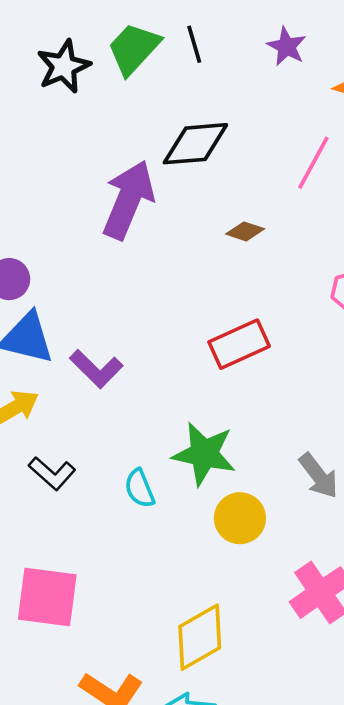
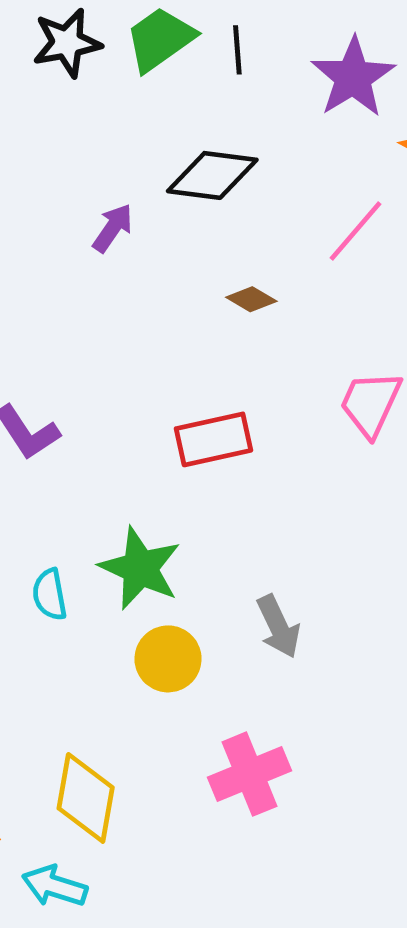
purple star: (287, 46) -> (353, 77), size x1.6
purple arrow: (128, 200) -> (113, 228), size x0.5
yellow diamond: (200, 637) -> (86, 798), turned -62

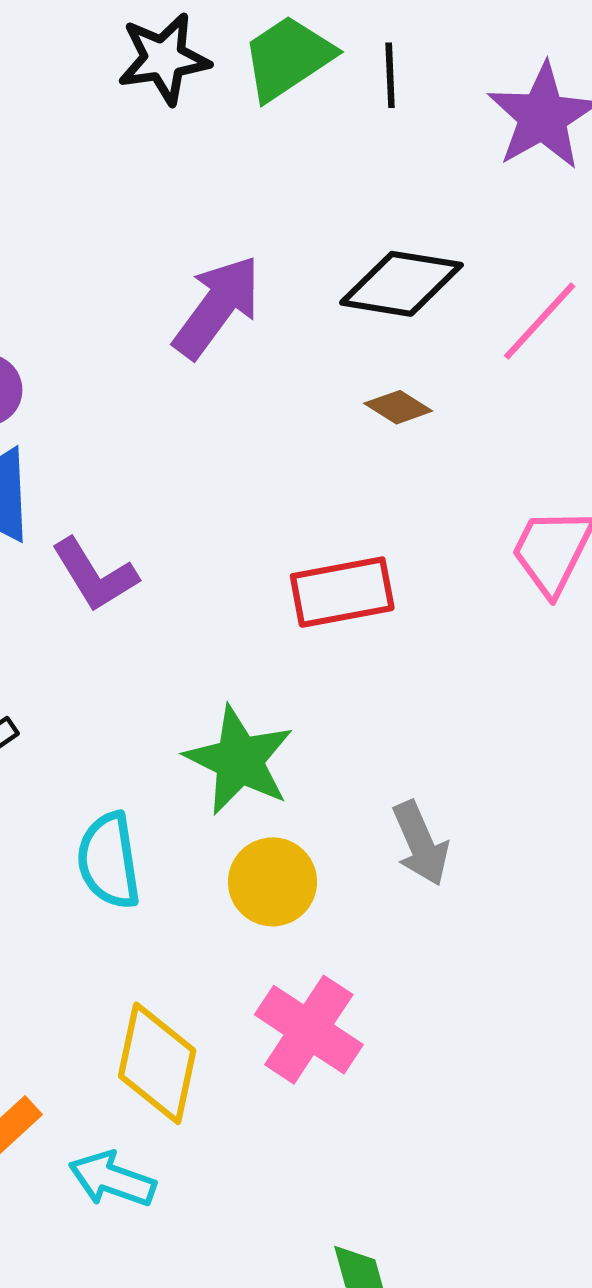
black diamond: (212, 175) -> (401, 284), moved
purple arrow: (113, 228) -> (217, 307), size x1.6
cyan semicircle: (50, 595) -> (109, 861), moved, size x1.4
pink cross: (250, 774) -> (309, 1030), moved, turned -36

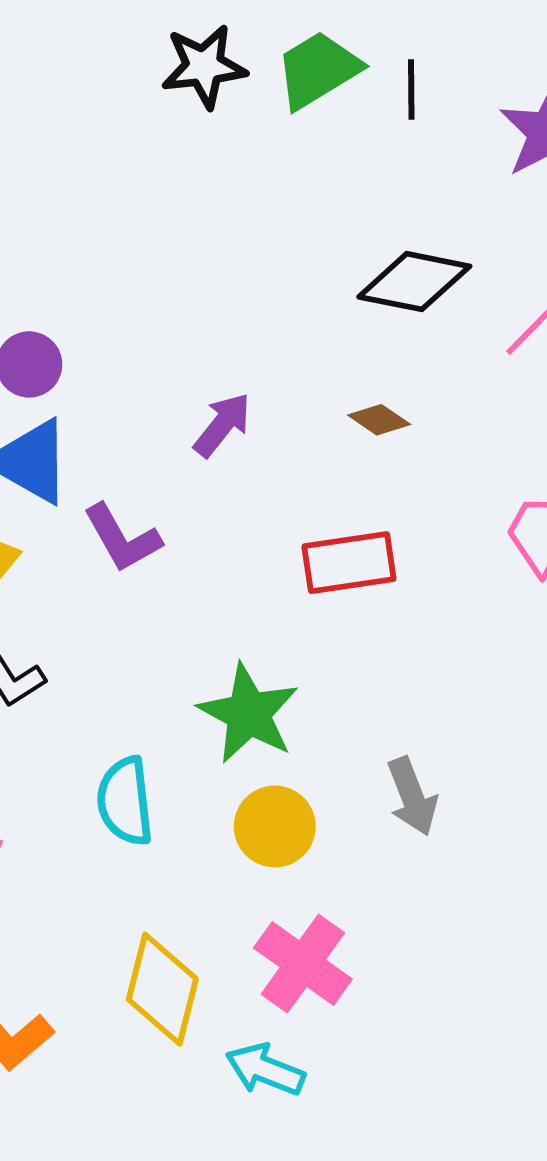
purple arrow: (217, 307) -> (222, 425), moved, size x0.7
brown diamond: (398, 407) -> (379, 420), moved
cyan arrow: (112, 1179) -> (265, 1070), moved

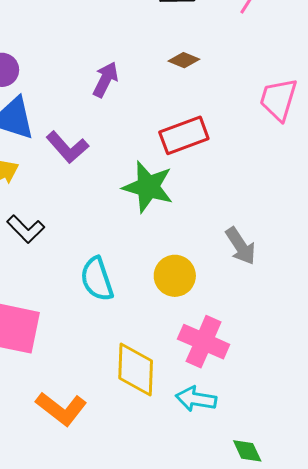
green star: (248, 713) -> (148, 187), moved

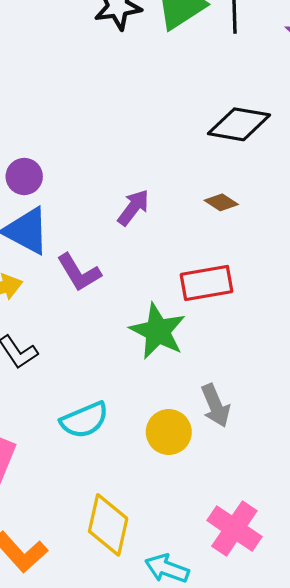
gray arrow: (241, 246) -> (216, 406), moved
cyan semicircle: (97, 279) -> (84, 420), turned -105
pink cross: (204, 342) -> (234, 529), moved

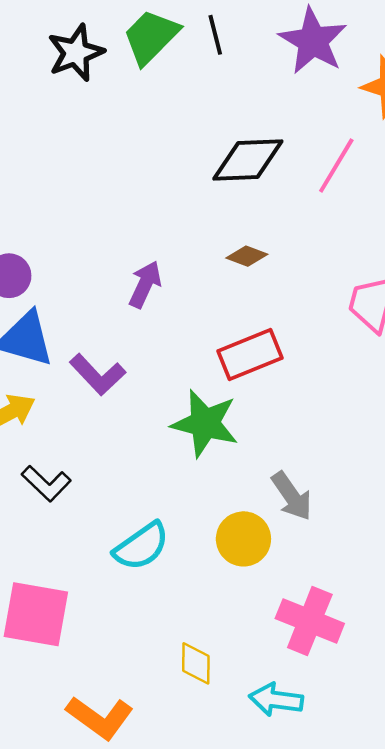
yellow diamond: (108, 525) -> (196, 663), size x0.6
pink cross: (234, 529) -> (310, 621), moved

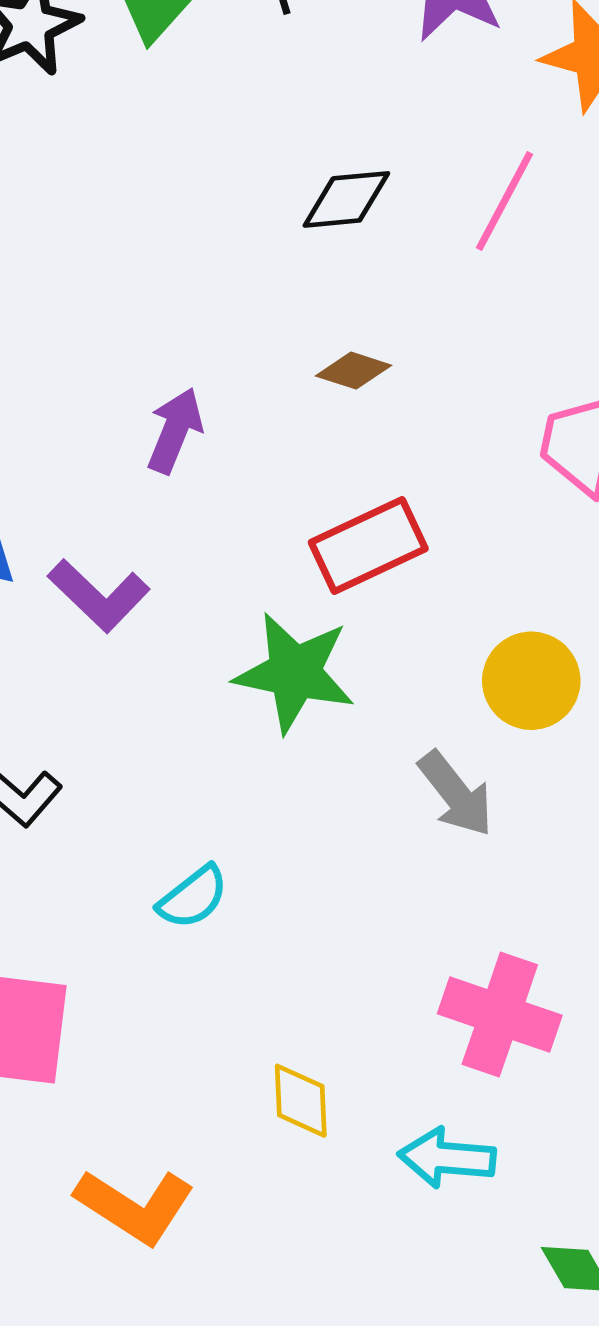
black diamond: (248, 160) -> (346, 199), size x0.7
yellow circle: (243, 539) -> (531, 681), moved
cyan semicircle: (141, 546) -> (193, 897), size x0.7

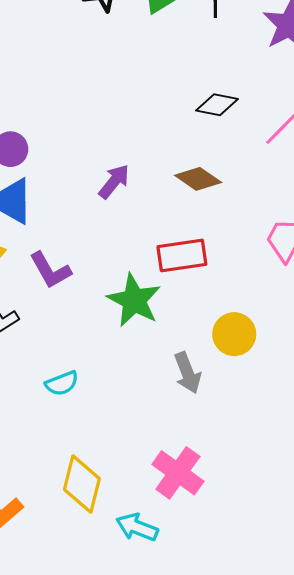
brown diamond: (354, 371) -> (198, 179), size x1.4
purple L-shape: (99, 596) -> (50, 270), moved
yellow diamond: (301, 1101) -> (82, 484), size x1.6

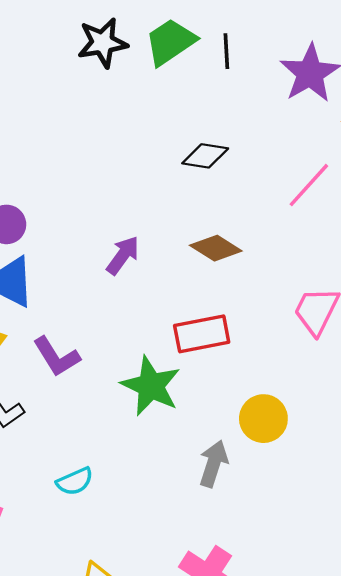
black diamond: (217, 105) -> (205, 156), moved
gray arrow: (187, 373) -> (213, 464), turned -138

